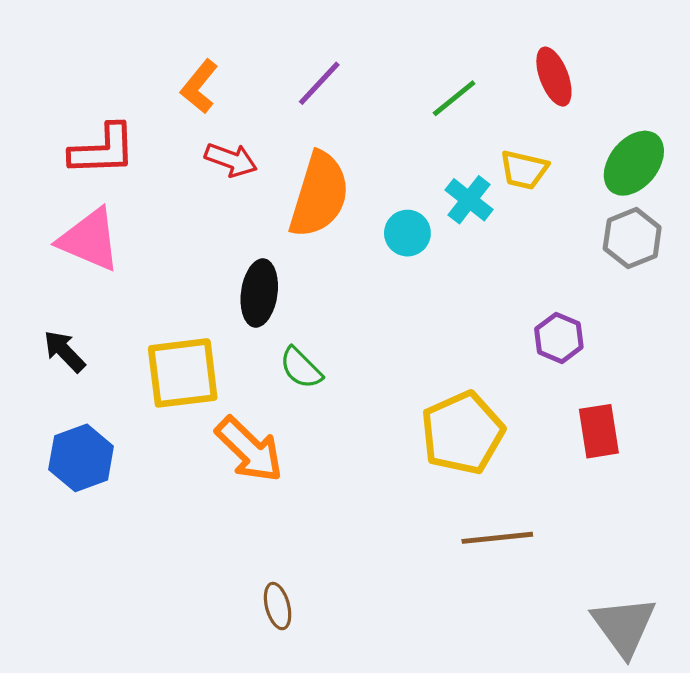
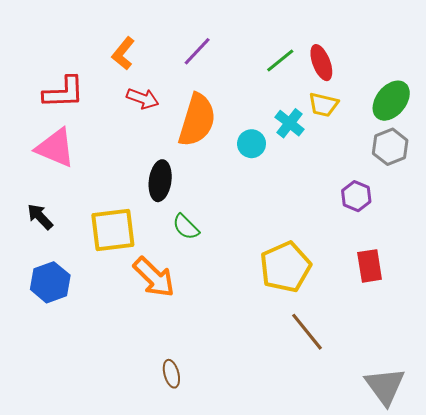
red ellipse: (554, 77) -> (321, 63), moved
purple hexagon: (559, 338) -> (356, 196), moved
brown line: (497, 538) -> (307, 332), turned 57

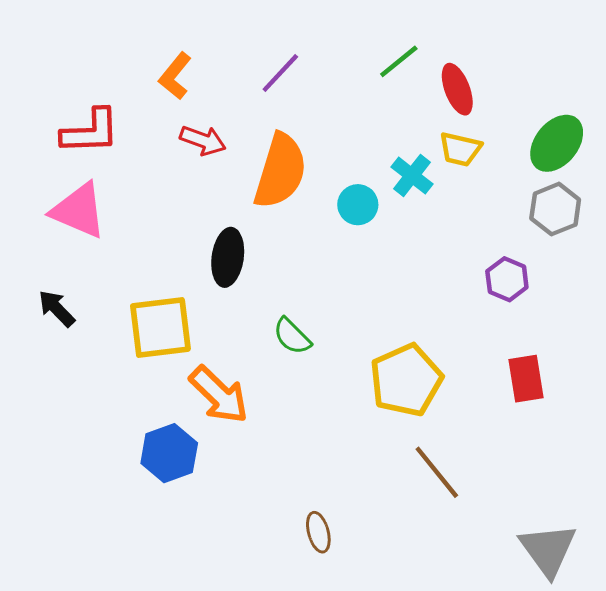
green line: (280, 61) -> (399, 61), moved
green semicircle: (186, 227) -> (292, 336), moved
blue hexagon: (50, 282) -> (169, 453), moved
brown ellipse: (171, 374) -> (318, 532), moved

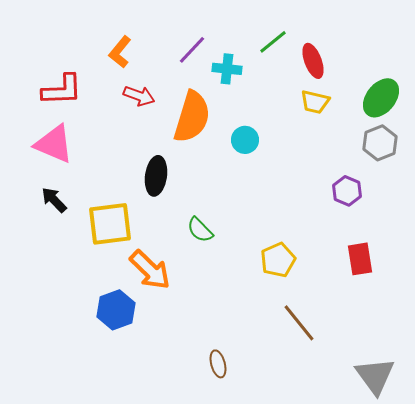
cyan cross: (412, 175) -> (227, 69), moved, turned -32
black arrow: (57, 308) -> (54, 200), moved
yellow pentagon: (406, 380) -> (278, 260), size x0.7

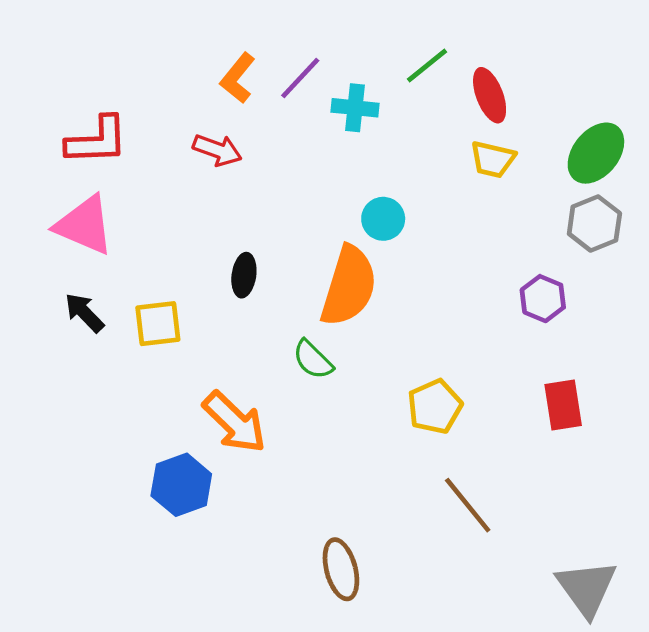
orange L-shape: (120, 52) -> (238, 78), moved
orange semicircle: (192, 117) -> (349, 286), moved
black ellipse: (156, 176) -> (244, 275), size x0.7
yellow square: (110, 224) -> (158, 324), moved, size x0.7
brown ellipse: (218, 364) -> (341, 569), size x1.4

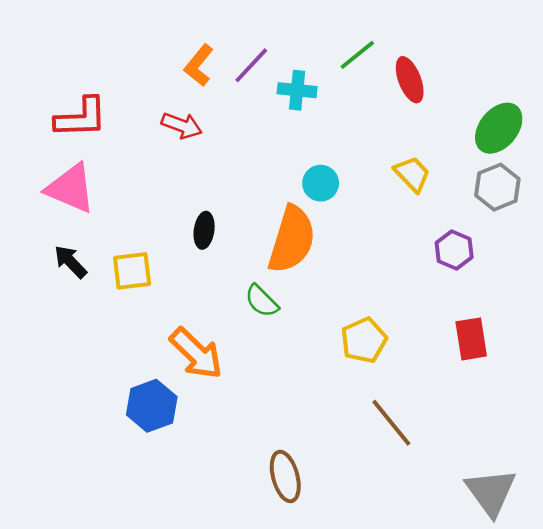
yellow trapezoid: (493, 159) -> (412, 174), moved, turned -147

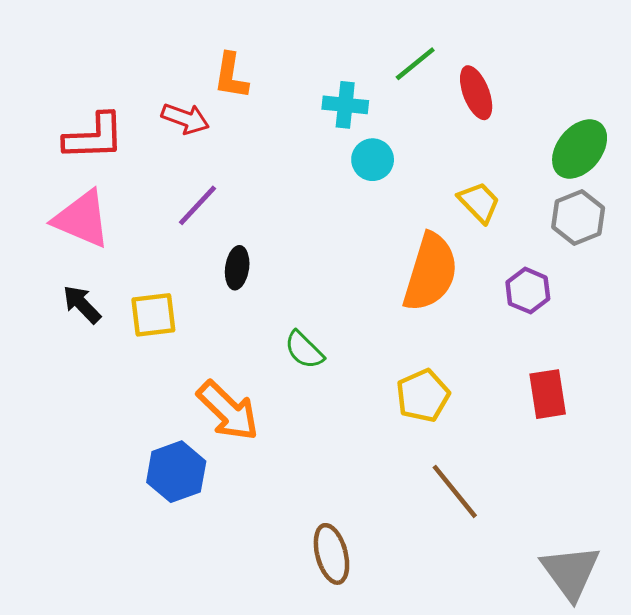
orange L-shape: (199, 65) -> (231, 76), turned -30
purple line: (251, 65) -> (198, 205), moved
red arrow: (182, 126) -> (185, 119), moved
cyan circle: (321, 183) -> (373, 160), moved
orange semicircle: (292, 239) -> (430, 272), moved

